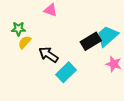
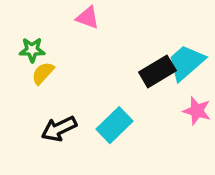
black arrow: (48, 55) -> (59, 129), moved, turned -60

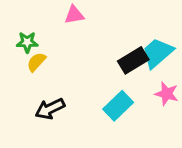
pink triangle: (88, 18) -> (74, 15), turned -30
cyan rectangle: (114, 125) -> (118, 106), moved

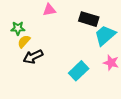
black rectangle: (133, 60) -> (89, 19), moved, turned 48
black arrow: (50, 109) -> (33, 57), moved

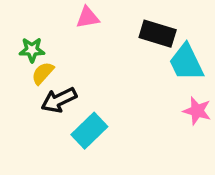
cyan trapezoid: (105, 35) -> (186, 62), turned -75
cyan rectangle: (79, 71) -> (89, 131), moved

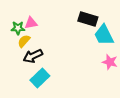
pink triangle: (88, 18) -> (31, 23), moved
cyan rectangle: (89, 131) -> (40, 78), moved

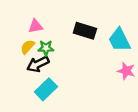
black rectangle: (88, 19) -> (85, 31), moved
green star: (18, 28) -> (46, 48), moved

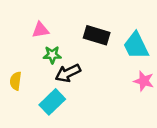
yellow semicircle: (28, 47) -> (16, 81), moved, turned -35
black arrow: (38, 64) -> (68, 73), moved

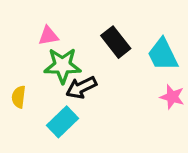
black rectangle: (97, 35) -> (116, 42), turned 35
green star: (52, 55) -> (62, 66), size x1.6

